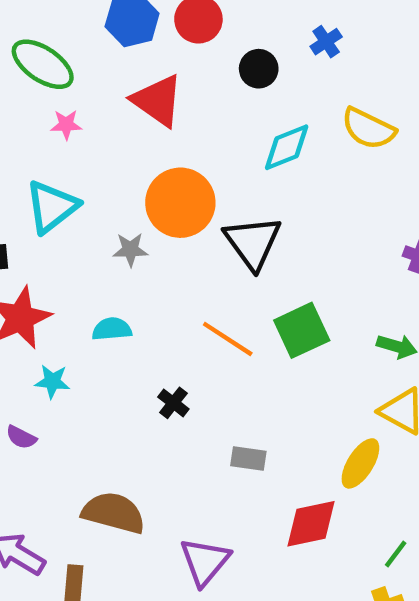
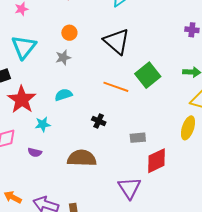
orange circle: (180, 203) -> (69, 33), moved, size x0.5
brown semicircle: (114, 513) -> (82, 158), moved
red diamond: (311, 524) -> (156, 161), moved

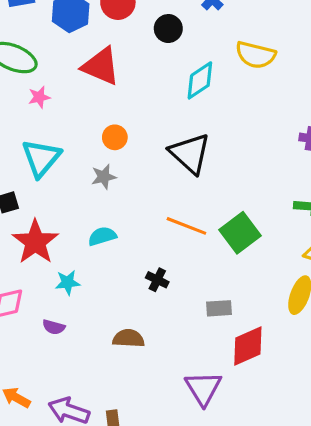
green square: (148, 75) -> (240, 233), moved
brown semicircle: (82, 158) -> (128, 338), size x0.7

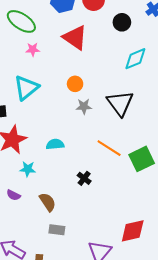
gray star: (104, 177) -> (84, 106), moved
gray rectangle: (219, 308) -> (57, 230), moved
brown semicircle: (128, 338) -> (48, 202), moved, turned 42

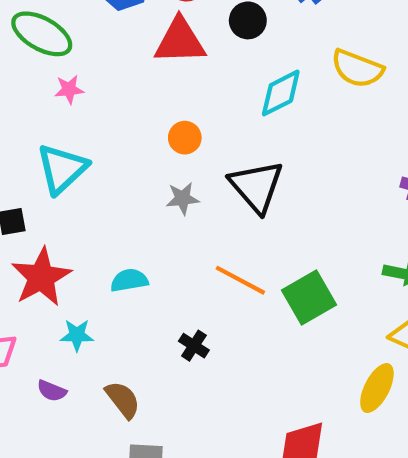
red triangle: (75, 38) -> (180, 41), moved, turned -32
orange circle: (75, 84) -> (185, 138), moved

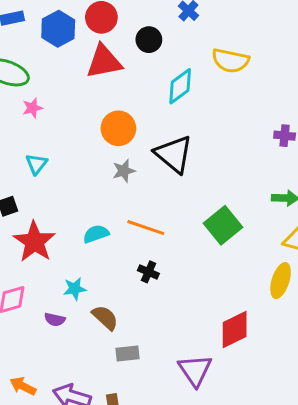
orange circle: (185, 138) -> (118, 128), size x1.5
cyan triangle: (62, 169) -> (37, 164), size x0.6
orange line: (240, 280) -> (146, 228), moved
cyan star: (77, 335) -> (75, 289), moved

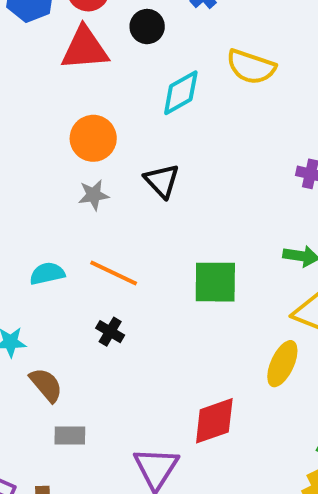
black triangle: (174, 154) -> (162, 181), size x0.7
green square: (223, 225) -> (215, 282), turned 33

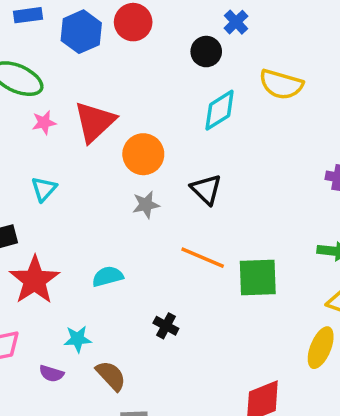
black circle: (147, 27) -> (206, 52), moved
red triangle: (85, 48) -> (95, 122), moved, turned -36
orange line: (114, 273) -> (203, 258), moved

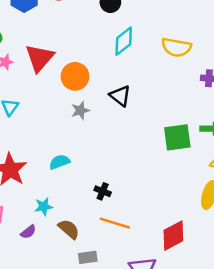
yellow semicircle: (281, 84) -> (176, 47), moved
orange line: (203, 258) -> (115, 223), moved
green square: (258, 278) -> (177, 137), moved
purple semicircle: (51, 374) -> (28, 232), turned -49

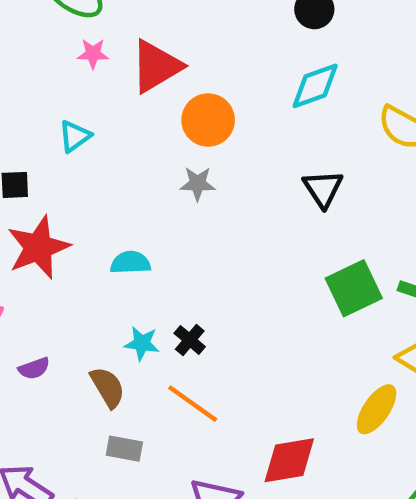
black triangle: (120, 96) -> (323, 189), moved
green square: (177, 137) -> (354, 288), turned -36
cyan star: (44, 207) -> (142, 343), moved

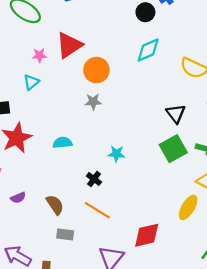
pink star: (93, 54) -> (39, 55), moved
black triangle: (323, 189) -> (176, 114), moved
cyan star: (142, 343) -> (116, 154), moved

